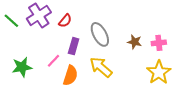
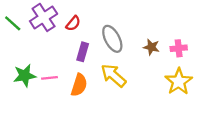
pink line: (54, 61) -> (49, 78), moved, turned 40

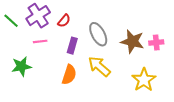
brown star: (151, 47) -> (132, 41), size x1.6
pink line: (49, 78) -> (40, 41), moved
yellow star: (179, 81) -> (144, 80), moved

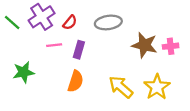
gray ellipse: (98, 34) -> (108, 22), moved, turned -70
pink line: (40, 41) -> (54, 45), moved
yellow arrow: (99, 66) -> (121, 87), moved

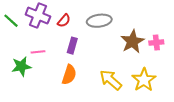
purple cross: (42, 17) -> (38, 16), turned -35
pink line: (54, 45) -> (38, 52), moved
brown star: (145, 45) -> (132, 41), turned 30

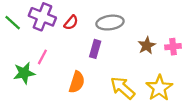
brown star: (132, 41) -> (147, 45), size x0.7
purple rectangle: (72, 46) -> (95, 49), moved
pink line: (38, 52) -> (42, 57), turned -56

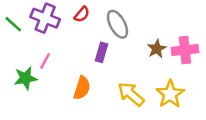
red semicircle: (71, 23) -> (82, 14), moved
gray ellipse: (110, 23) -> (117, 24), turned 70
pink cross: (173, 47) -> (185, 50), size x1.5

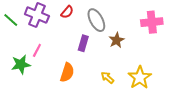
brown star: (157, 49) -> (117, 40), moved
pink cross: (185, 50) -> (152, 22), moved
yellow arrow: (131, 94) -> (107, 78), size x0.6

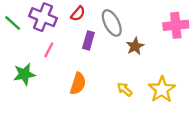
purple rectangle: (83, 43) -> (88, 40), moved
pink line: (37, 50) -> (49, 50), moved

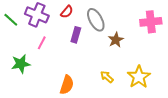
orange semicircle: (78, 84) -> (67, 85), moved

